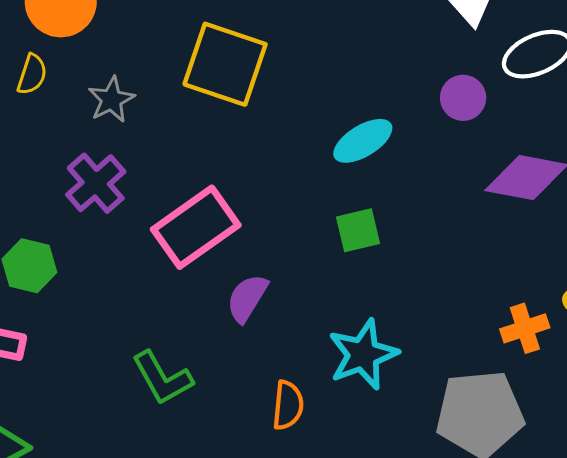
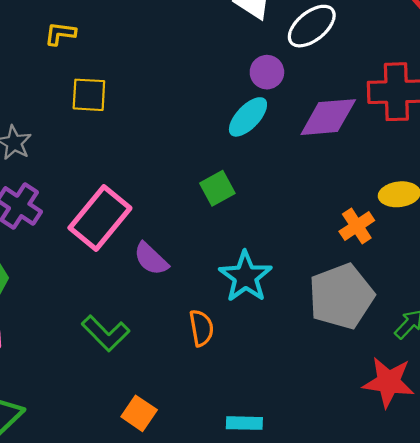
yellow square: (225, 64) -> (89, 95), size x0.6
cyan ellipse: (363, 141) -> (248, 117), moved
purple semicircle: (247, 298) -> (151, 259), turned -63

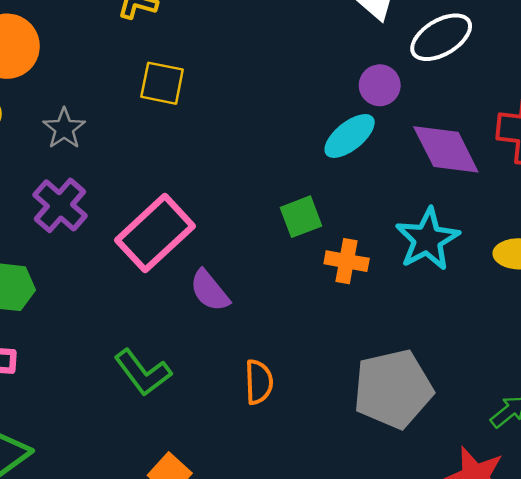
purple diamond: (328, 117) -> (446, 149), turned 60
orange cross: (357, 226) -> (347, 261), moved, turned 36
cyan star: (245, 277) -> (427, 239), moved
gray pentagon: (341, 296) -> (393, 389), moved

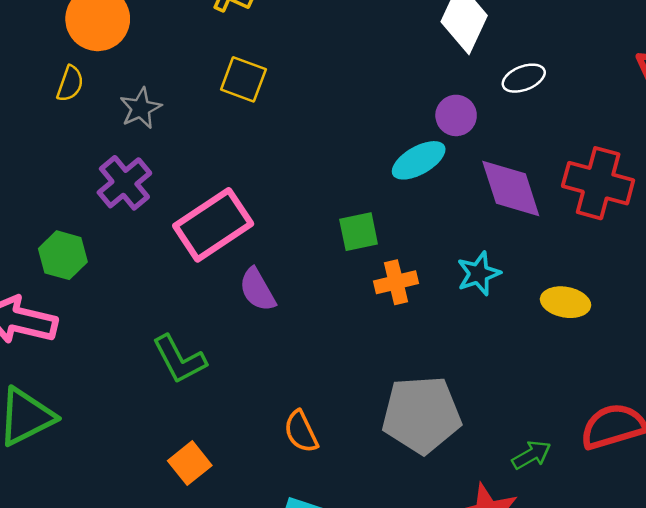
white ellipse: (441, 37) -> (524, 78), size x0.7
cyan star: (427, 239) -> (479, 274), size x0.7
orange cross: (347, 261) -> (396, 282), turned -33
orange semicircle: (259, 382) -> (301, 432), moved, turned 147

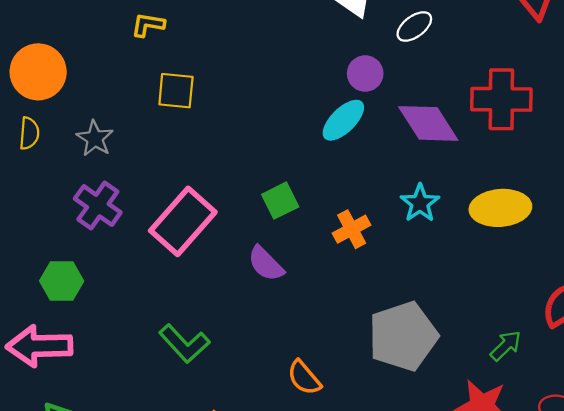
green square: (359, 232) -> (280, 201), moved
purple semicircle: (257, 290) -> (266, 264), moved
yellow ellipse: (566, 302) -> (500, 208), size x1.4

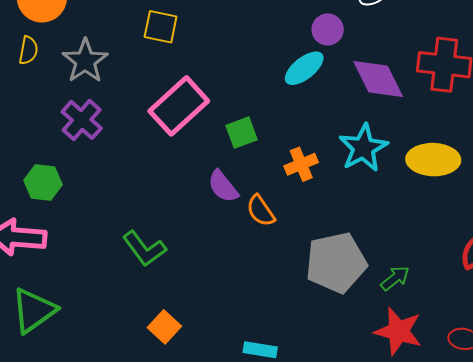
gray star: (95, 138) -> (85, 61), size x1.4
cyan star: (420, 203) -> (363, 148), size x1.4
pink rectangle: (183, 221) -> (179, 106), moved
green arrow: (506, 346) -> (395, 278), moved
orange semicircle: (304, 378) -> (261, 211), moved

